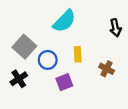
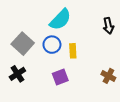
blue circle: (48, 60) -> (52, 45), moved
brown cross: (107, 69) -> (108, 76), moved

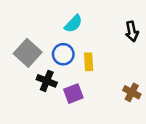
cyan semicircle: (60, 20) -> (73, 24), size x0.7
black cross: (17, 74) -> (47, 81), moved, turned -35

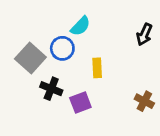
black arrow: (132, 31) -> (144, 34), turned 36
blue circle: (63, 54) -> (62, 48), moved

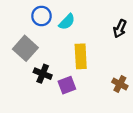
blue circle: (62, 48) -> (41, 16), moved
yellow rectangle: (97, 68) -> (81, 56), size x1.5

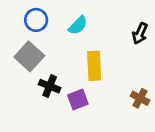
blue circle: (41, 16) -> (36, 20), moved

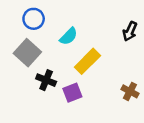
cyan semicircle: (78, 25) -> (69, 36), moved
yellow rectangle: (94, 66) -> (87, 61), turned 48

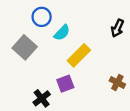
blue circle: (34, 19) -> (42, 17), moved
black cross: (46, 80) -> (42, 98), moved, turned 30

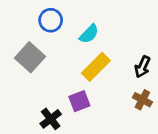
black arrow: (117, 28) -> (142, 67), moved
cyan semicircle: (62, 33) -> (89, 34), moved

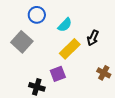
black arrow: (142, 67) -> (93, 38), moved
black cross: (51, 119) -> (37, 87), turned -35

